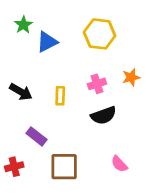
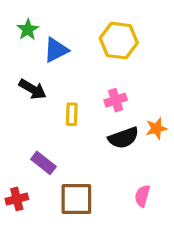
orange star: (131, 77) -> (156, 128), moved
black arrow: (21, 92) -> (32, 89), moved
pink semicircle: (119, 164) -> (142, 196), turned 60

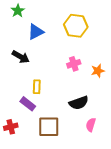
green star: (28, 30) -> (18, 11), moved
yellow rectangle: (72, 114) -> (37, 87), moved
orange star: (156, 128) -> (98, 71), moved
black semicircle: (123, 138) -> (79, 103), moved

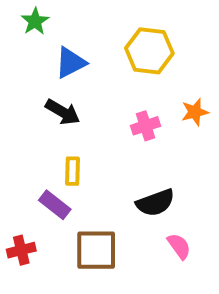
black arrow: (21, 57) -> (63, 112), moved
orange star: (98, 71) -> (195, 112), moved
pink semicircle: (91, 125) -> (179, 246), turned 128

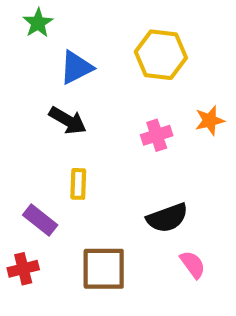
purple rectangle: (55, 205) -> (40, 220), moved

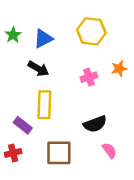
green star: (38, 23) -> (13, 35), moved
yellow rectangle: (78, 184) -> (44, 105), size x1.6

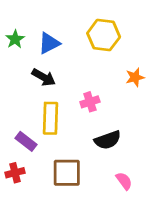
pink cross: (89, 77) -> (90, 102), moved
pink semicircle: (109, 151) -> (124, 181), moved

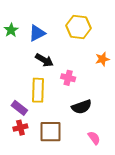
black arrow: (44, 77) -> (44, 60), moved
pink cross: (90, 102) -> (68, 78), turned 32
red cross: (15, 173) -> (20, 128), moved

